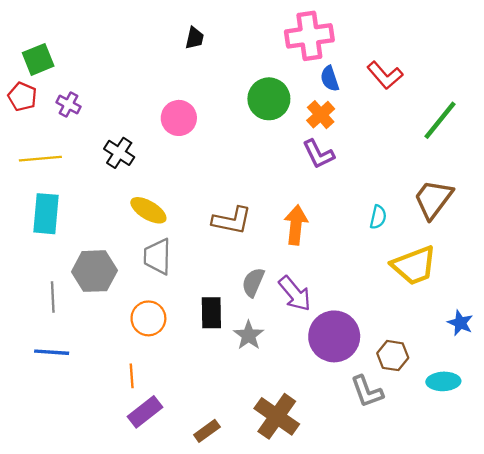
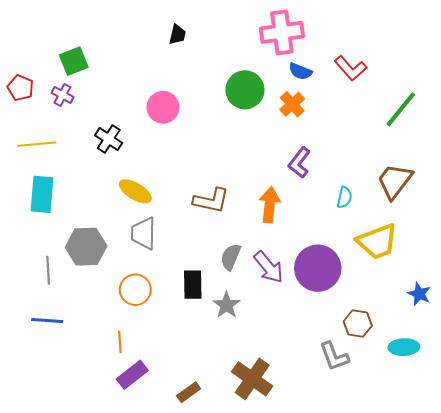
green square: (38, 59) -> (74, 61), moved
blue semicircle: (330, 79) -> (300, 71), turned -50
purple L-shape: (318, 154) -> (299, 163), moved, turned 64
purple circle: (334, 336) -> (318, 268), moved

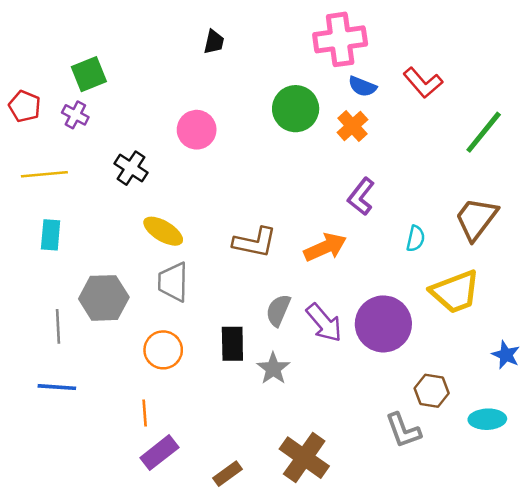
cyan rectangle: (42, 194) -> (51, 235), size x0.7
orange arrow: (270, 205) -> (325, 247), turned 60

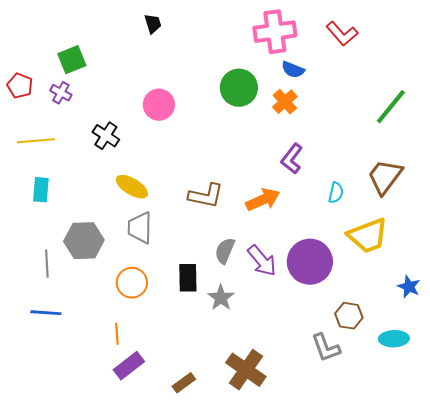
black trapezoid: (214, 42) -> (153, 24), moved, turned -30
red L-shape: (423, 83) -> (342, 34), moved

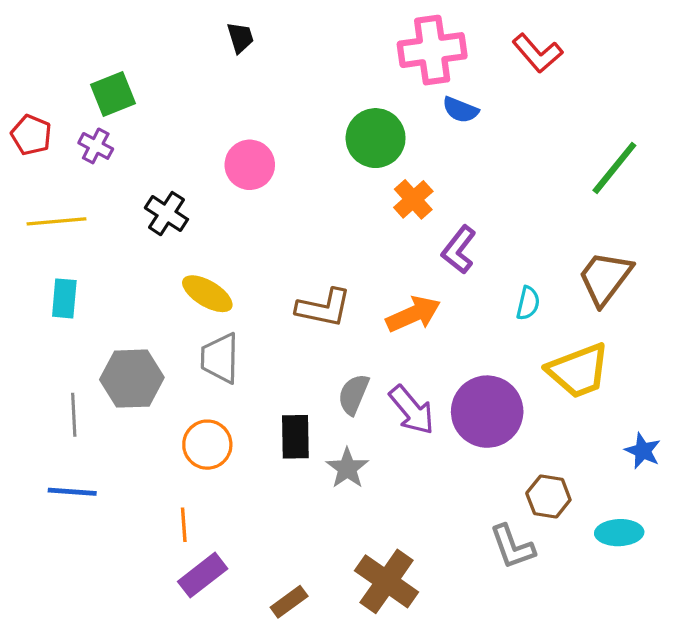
orange cross: (285, 102) -> (413, 199), moved

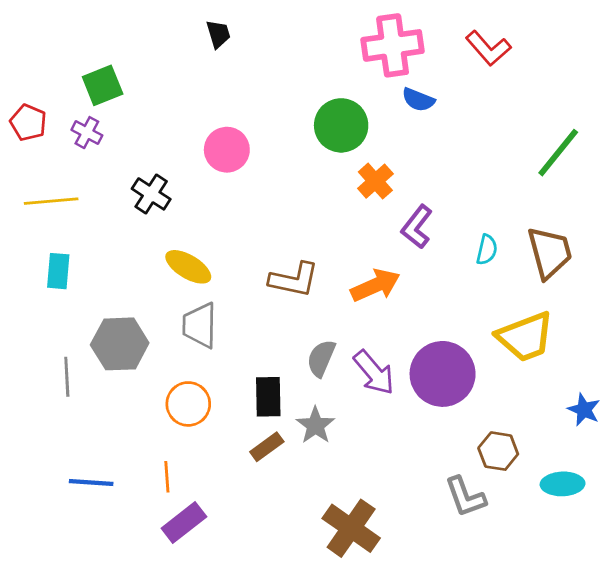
brown trapezoid: (605, 278) -> (550, 253), turned 128
cyan semicircle: (528, 303) -> (487, 250), moved
blue line: (72, 492) -> (91, 483), moved
brown rectangle: (289, 602) -> (267, 447), moved

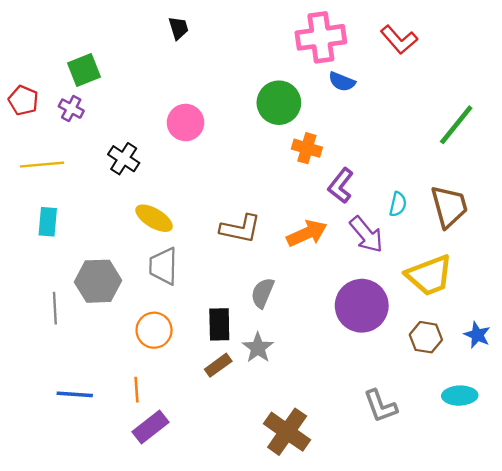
orange cross: (375, 181) -> (307, 148), turned -32
purple arrow: (374, 373) -> (366, 235), moved
brown hexagon: (498, 451) -> (426, 337), moved

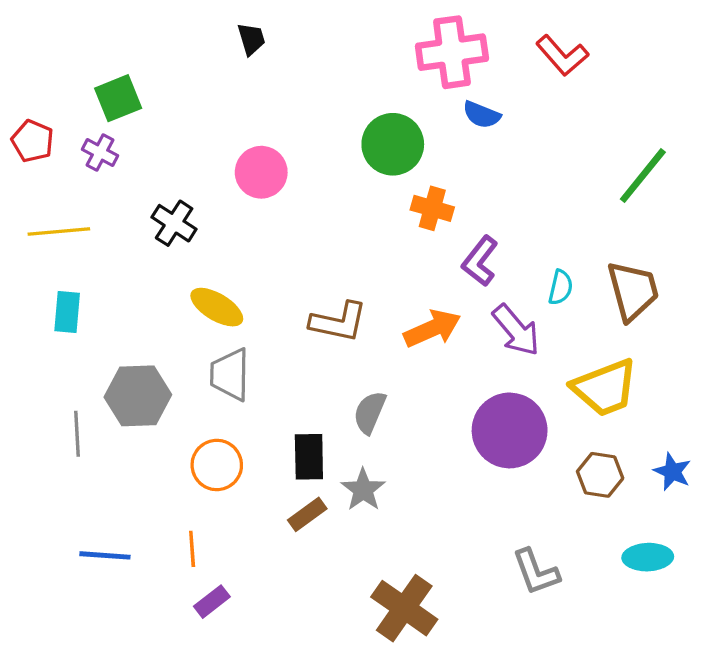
purple rectangle: (151, 427) -> (212, 602), size x0.7

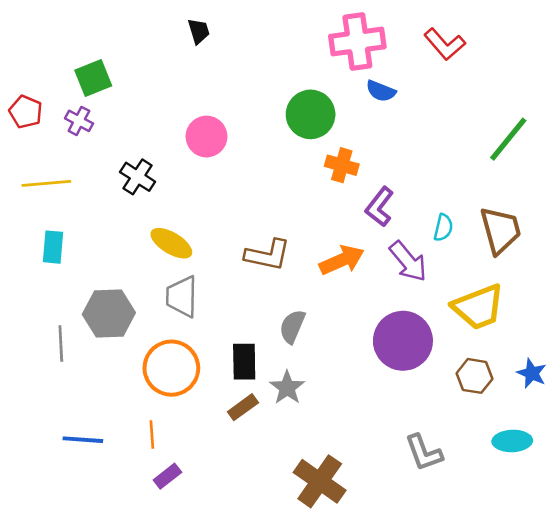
orange circle: (217, 465) -> (171, 368), size x1.4

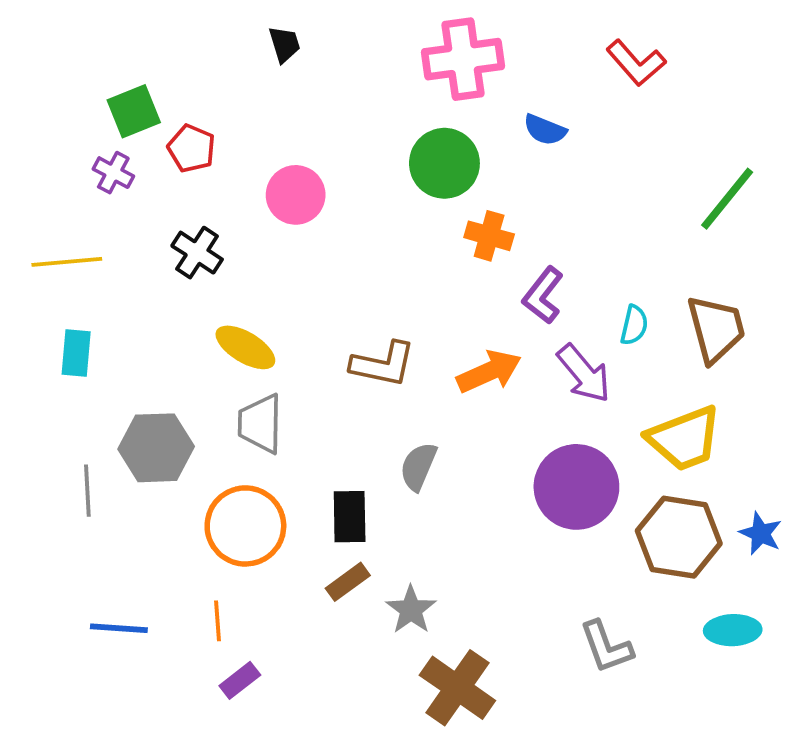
pink cross: (357, 42) -> (463, 59), moved
red pentagon: (26, 112) -> (191, 148), moved
brown hexagon: (474, 376) -> (679, 537), size x1.6
gray star: (287, 388) -> (411, 610), moved

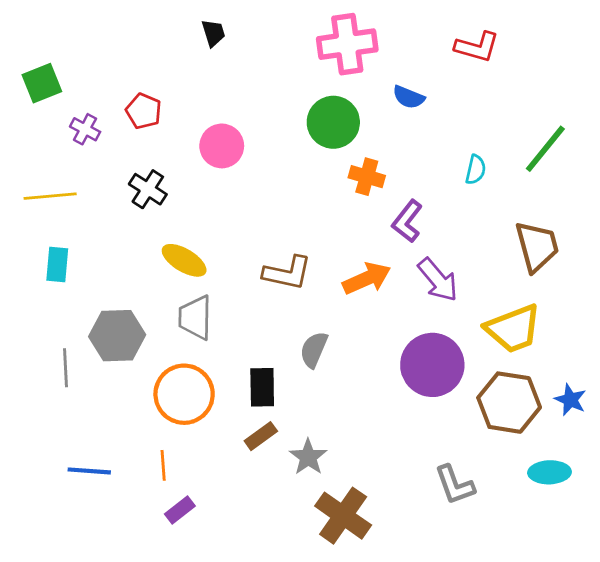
red L-shape: (636, 63) -> (477, 47), turned -33
green square: (134, 111) -> (42, 83), moved
cyan semicircle: (634, 325) -> (476, 170), moved

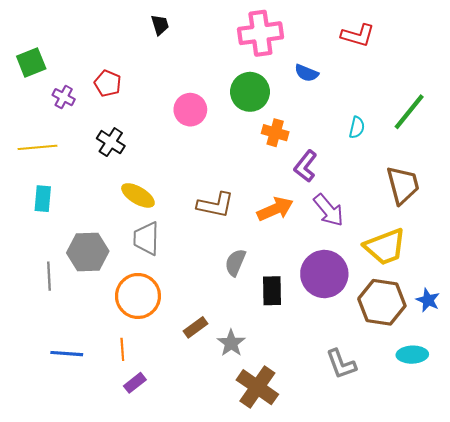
pink circle: (222, 146) -> (190, 110), moved
black rectangle: (262, 387) -> (272, 291), moved

